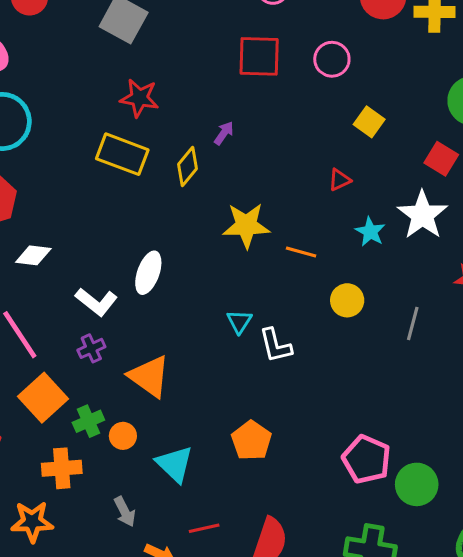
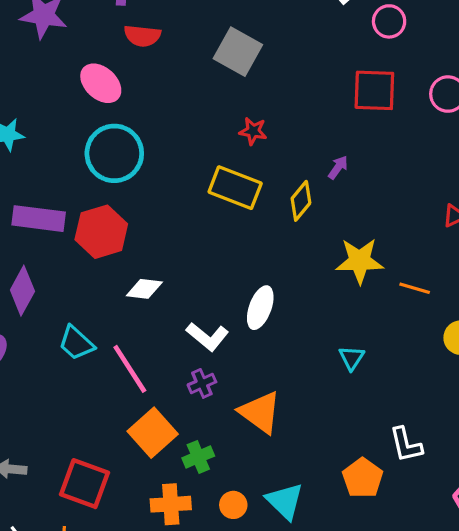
red star: (139, 98) -> (253, 131), size x0.7
white L-shape: (275, 345) -> (406, 445), moved
orange circle: (123, 436) -> (233, 505), moved

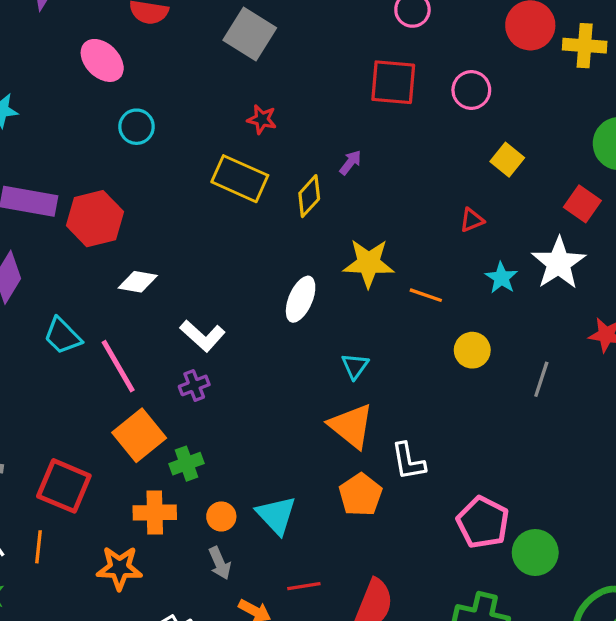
cyan circle: (114, 153) -> (137, 127), moved, size x0.6
white ellipse: (260, 308) -> (301, 299), moved
orange triangle: (260, 412) -> (351, 426), moved

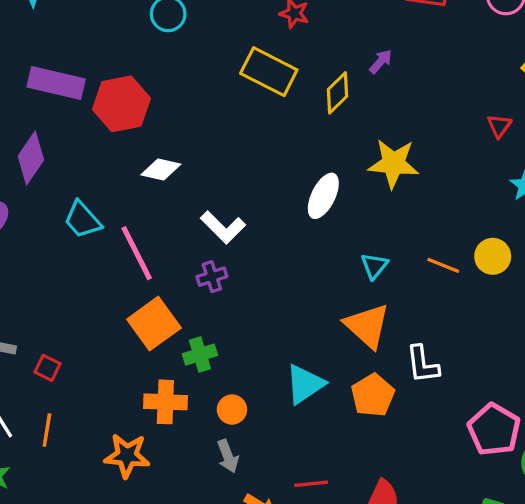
red triangle: (472, 220) -> (499, 126), turned -35
orange line: (426, 295) -> (443, 265), moved
red square: (64, 486) -> (47, 368), moved, size x0.5
cyan triangle: (276, 515) -> (305, 384), moved, turned 36

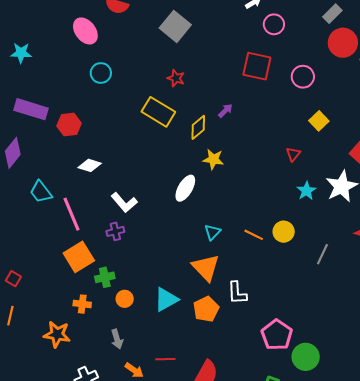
red hexagon: (121, 104) -> (69, 125), size x0.7
yellow star: (393, 163) -> (213, 159), moved, size x0.7
orange cross: (165, 402) -> (82, 304), size x0.7
orange circle: (232, 410) -> (125, 299), moved

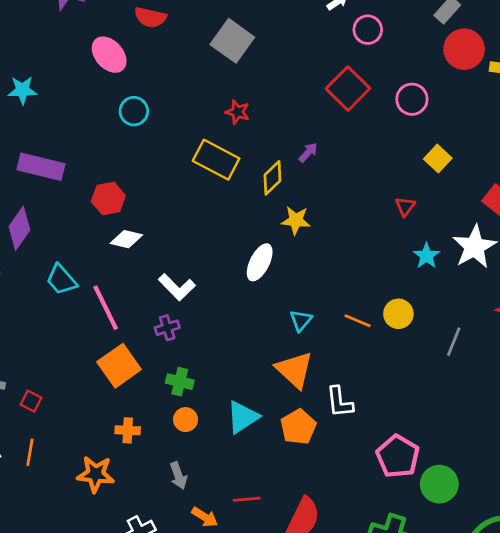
red square: (257, 66) -> (348, 89), turned 36
red hexagon: (69, 125) -> (108, 199), moved
green cross: (105, 277) -> (180, 382), moved, turned 30

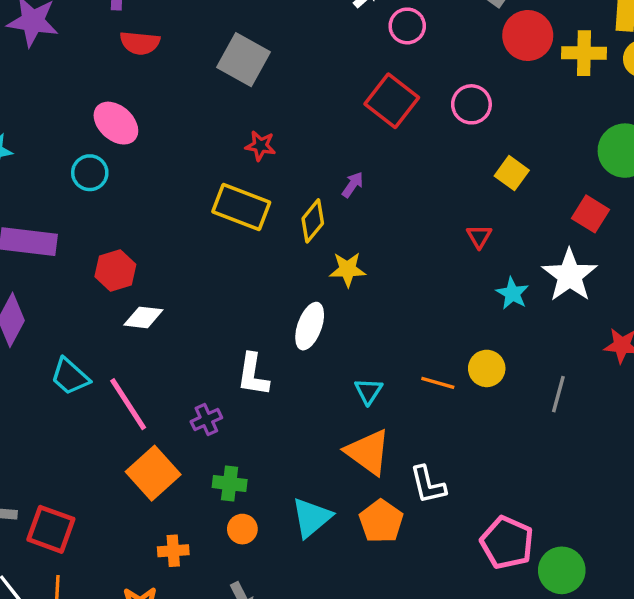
pink ellipse: (109, 55) -> (116, 123), moved
cyan circle: (134, 111) -> (90, 173), moved
white L-shape: (177, 287) -> (253, 375), moved, turned 60
red square: (31, 401) -> (51, 529), size x1.8

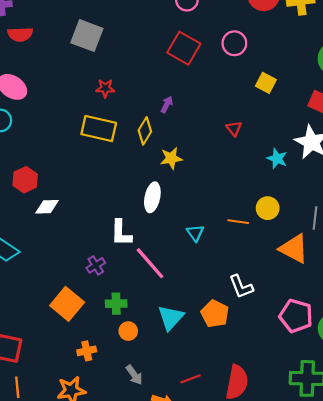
red triangle: (479, 236) -> (234, 128), moved
pink line: (128, 404) -> (150, 263), moved
orange triangle: (368, 452) -> (294, 249), moved

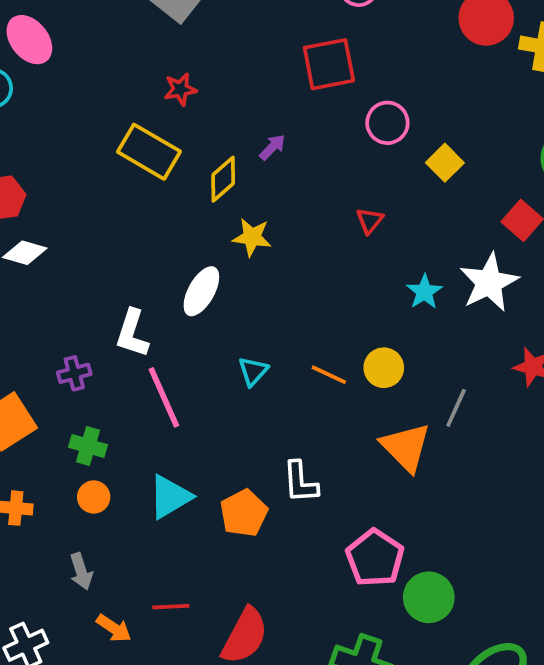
pink circle: (234, 43) -> (387, 123), moved
red square: (184, 48) -> (329, 64), turned 32
red star: (105, 88) -> (180, 89), turned -30

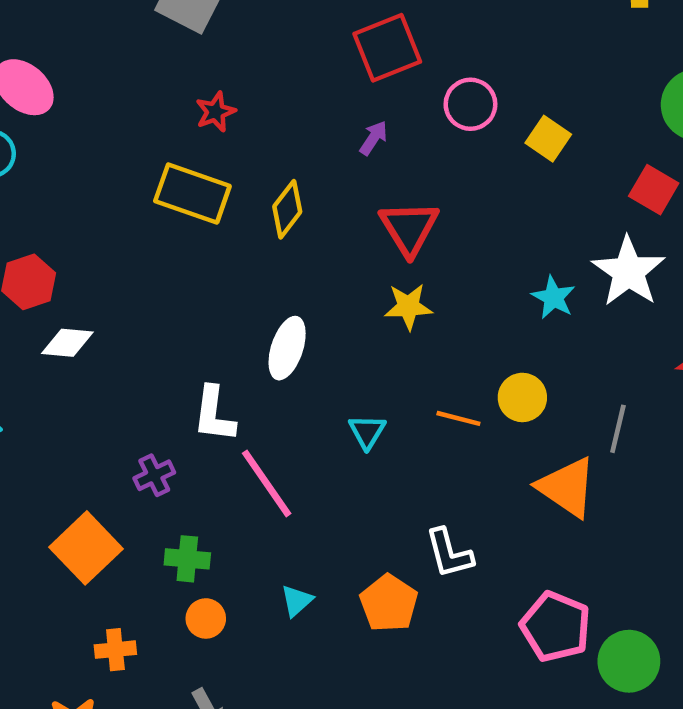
purple arrow: (272, 147) -> (374, 138), moved
red triangle: (370, 221) -> (409, 228), moved, size x1.8
yellow star: (252, 237) -> (408, 307), moved
cyan triangle: (170, 497) -> (297, 601), size x0.6

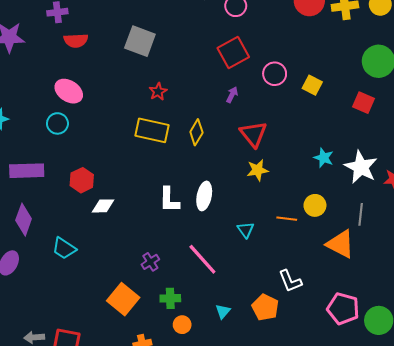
white star: (628, 272) -> (361, 167), moved
white L-shape: (214, 414) -> (169, 200), moved

